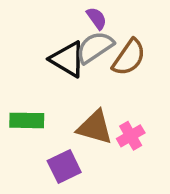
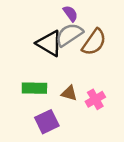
green rectangle: (27, 120) -> (34, 88), moved
brown triangle: (95, 127) -> (69, 93), size x0.6

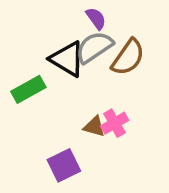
green rectangle: (34, 88) -> (28, 89), moved, turned -30
pink cross: (95, 99) -> (115, 123), moved

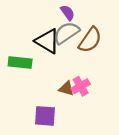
green rectangle: (28, 89) -> (20, 62), turned 35
purple square: (64, 165) -> (45, 116), turned 30

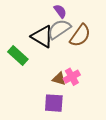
green rectangle: (20, 62) -> (18, 56), turned 36
purple square: (45, 116) -> (54, 103), moved

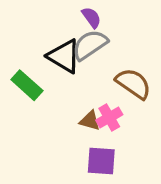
brown semicircle: (80, 35) -> (133, 84), moved, turned -90
purple square: (54, 103) -> (101, 161), moved

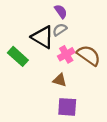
gray semicircle: (90, 45) -> (60, 30), size x0.6
pink cross: (109, 117) -> (66, 54), moved

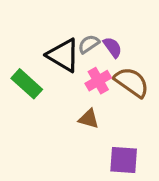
purple semicircle: (61, 11) -> (113, 47), moved
purple square: (67, 107) -> (124, 160), moved

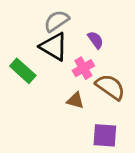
gray semicircle: (89, 44) -> (56, 21), moved, size x1.4
brown semicircle: (132, 82) -> (110, 87), moved

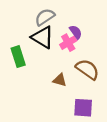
pink cross: (83, 68) -> (68, 43), moved
green rectangle: (23, 71) -> (18, 57), turned 30

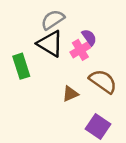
brown triangle: (60, 80) -> (70, 94), turned -40
purple square: (83, 108) -> (98, 127), turned 30

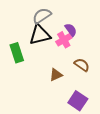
black triangle: (50, 44) -> (40, 35), turned -45
brown semicircle: (103, 81) -> (82, 65), size x0.7

